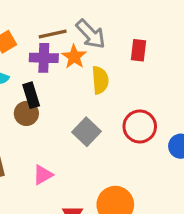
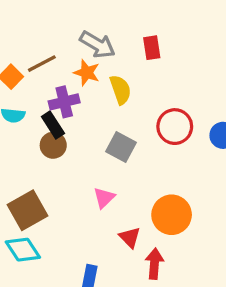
brown line: (53, 34) -> (42, 64), moved
purple cross: (44, 58) -> (64, 102), moved
pink triangle: (43, 175) -> (104, 198), moved

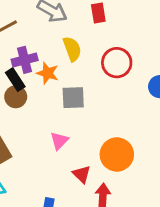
orange star: (87, 73) -> (48, 73), moved
red circle: (175, 127) -> (117, 63), moved
gray square: (121, 147) -> (73, 98), turned -30

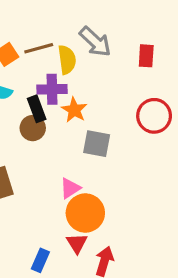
yellow semicircle: (72, 49) -> (67, 60), moved
orange circle: (117, 154) -> (85, 213), moved
red triangle: (82, 174) -> (77, 243), moved

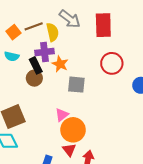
red rectangle: (146, 56) -> (103, 25), size x1.6

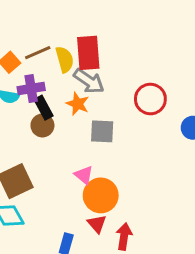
gray arrow: (70, 19) -> (89, 81), moved
red rectangle: (103, 25) -> (88, 53), moved
purple cross: (45, 52) -> (31, 89), moved
pink triangle: (62, 115) -> (84, 175), turned -40

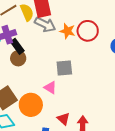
orange star: (78, 104) -> (67, 31), moved
gray square: (102, 131) -> (64, 68), moved
orange circle: (101, 195) -> (31, 105), moved

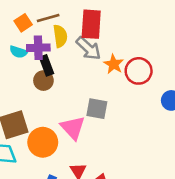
yellow semicircle: (27, 12) -> (60, 36), moved
pink triangle: (50, 88) -> (73, 128), size x1.5

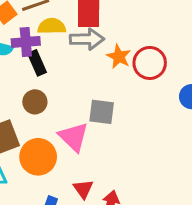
yellow semicircle: (60, 36) -> (52, 26), turned -80
gray arrow: (88, 48) -> (87, 39), turned -40
brown circle: (43, 81) -> (35, 102), moved

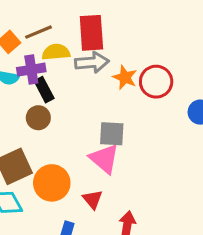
brown circle: (35, 102) -> (38, 118), moved
pink triangle: (74, 137) -> (104, 159), moved
red triangle: (83, 189) -> (93, 199), moved

